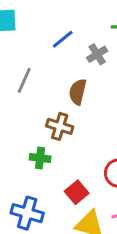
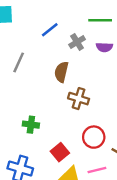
brown cross: (60, 126) -> (79, 99), moved

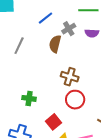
brown semicircle: (61, 72) -> (55, 44), moved
red circle: (94, 137) -> (75, 100), moved

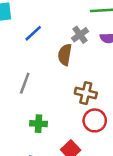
blue line: (46, 18) -> (33, 33), moved
gray line: (19, 46) -> (25, 83), moved

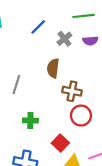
blue line: (33, 33) -> (38, 27), moved
brown semicircle: (65, 55) -> (53, 68), moved

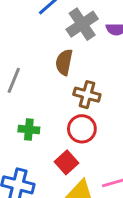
gray cross: (64, 39) -> (82, 24), size x1.5
red circle: (81, 116) -> (82, 129), moved

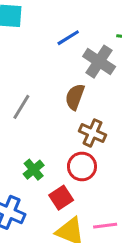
gray cross: (82, 24) -> (99, 62), turned -32
green cross: (29, 129) -> (34, 170), moved, turned 36

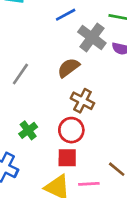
brown semicircle: (75, 97) -> (69, 68), turned 30
red square: (61, 198) -> (67, 158), moved, turned 30

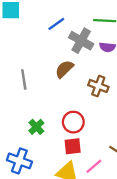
gray line: (20, 74) -> (24, 79), turned -36
brown cross: (82, 101) -> (98, 86), moved
pink line: (89, 184) -> (94, 166), turned -30

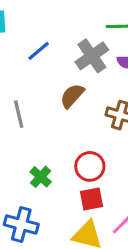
blue line: (56, 24) -> (39, 51), moved
gray cross: (81, 41) -> (92, 56), turned 30

